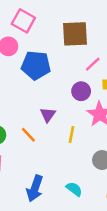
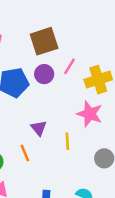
purple circle: (81, 91) -> (44, 74), moved
orange line: (28, 135) -> (25, 153), turned 35

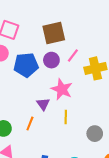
pink star: (90, 114) -> (62, 89), moved
orange line: (25, 153) -> (30, 124), turned 40

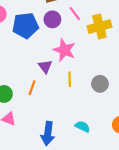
pink line: (73, 56) -> (75, 14), turned -72
gray circle: (95, 134) -> (100, 84), moved

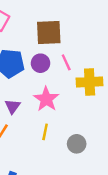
purple triangle: (45, 66) -> (13, 106), moved

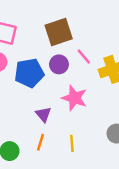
yellow line: (45, 132) -> (72, 143), moved

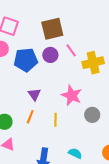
pink star: (74, 98) -> (72, 95), moved

